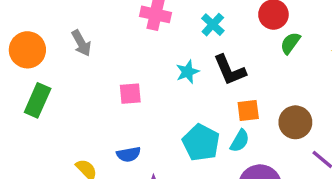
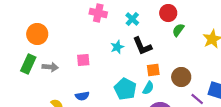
gray arrow: (81, 43) -> (50, 67), moved, turned -56
orange circle: (27, 50) -> (37, 34), moved

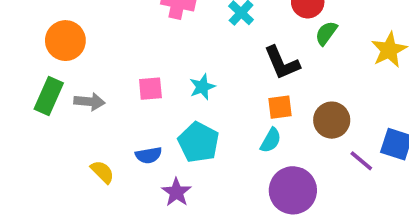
black L-shape: (142, 46) -> (282, 63), moved
cyan star: (117, 47) -> (202, 87), moved
cyan pentagon: (125, 89) -> (199, 142), moved

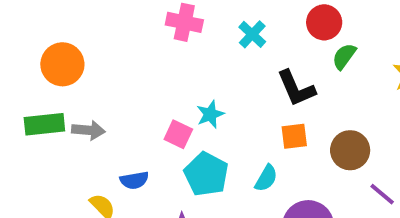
pink square: (150, 89) -> (178, 134), moved, turned 30
green rectangle: (49, 96) -> (44, 124), turned 60
cyan semicircle: (271, 140) -> (266, 178), moved
blue semicircle: (149, 155) -> (134, 180), moved

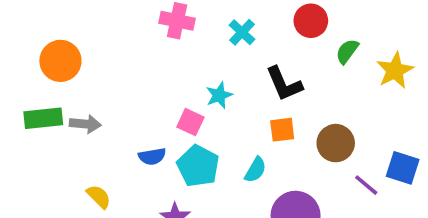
green semicircle: (344, 56) -> (347, 51), moved
cyan star: (210, 114) -> (219, 95), moved
pink square: (178, 134) -> (190, 122), moved
blue semicircle: (134, 180) -> (152, 156), moved

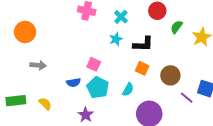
black L-shape: (284, 84) -> (143, 44), turned -65
cyan star: (219, 95) -> (116, 39), moved
green rectangle: (43, 118) -> (16, 101), moved
orange square: (282, 130) -> (142, 68), turned 32

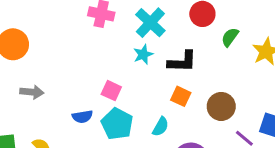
cyan cross: (121, 17) -> (150, 23), size x1.5

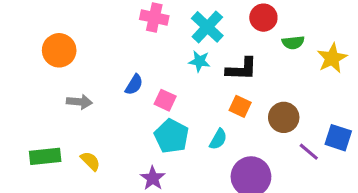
green semicircle: (230, 37) -> (293, 43), turned -132
cyan star: (143, 54) -> (200, 61), turned 30
blue semicircle: (82, 117) -> (134, 85), moved, turned -48

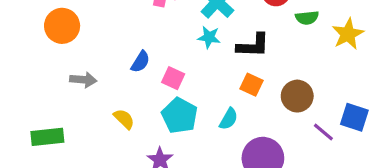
yellow semicircle: (90, 161) -> (124, 119), moved

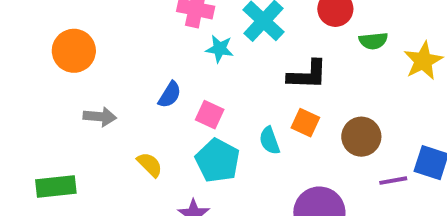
cyan star: (209, 37) -> (220, 49), moved
cyan semicircle: (229, 119) -> (269, 141), moved, turned 130
purple line: (323, 132) -> (393, 181), turned -50

